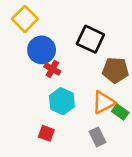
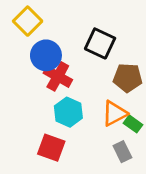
red cross: (52, 69) -> (58, 76), size x1.5
red square: (46, 133) -> (51, 148), size x1.5
gray rectangle: (98, 137) -> (122, 152), moved

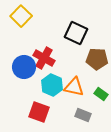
blue circle: (46, 55) -> (24, 67), moved
orange triangle: (115, 113) -> (74, 87), moved, turned 40
gray rectangle: (122, 152) -> (83, 115), moved, turned -42

